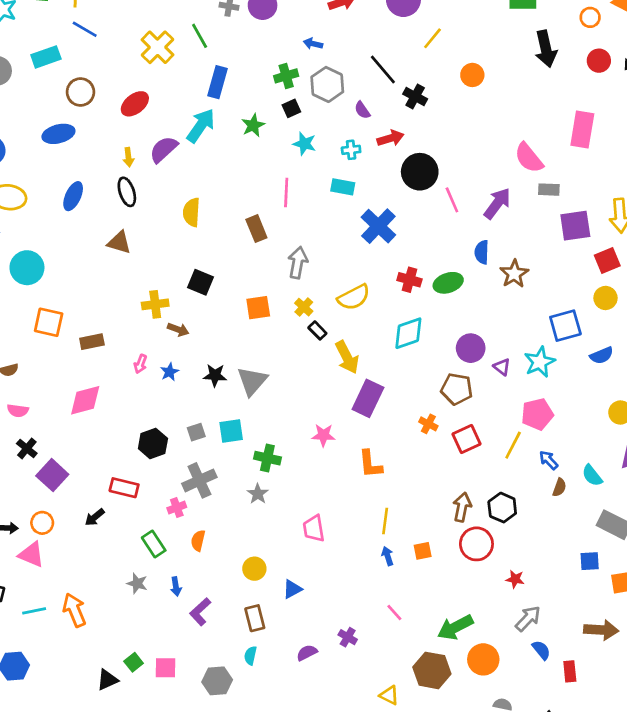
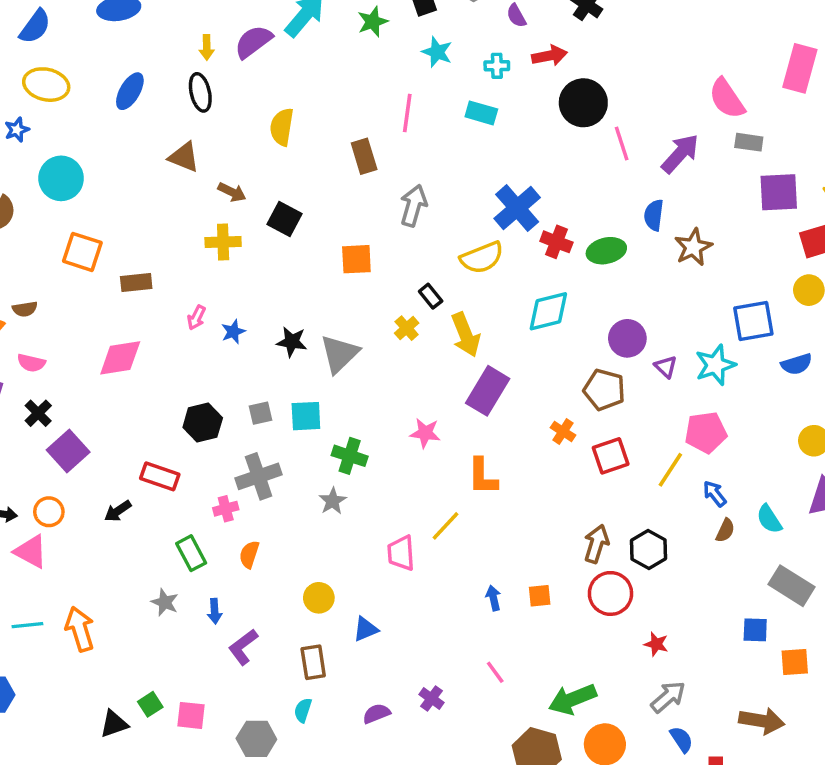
blue cross: (378, 226) -> (517, 208), moved
yellow cross: (304, 307) -> (407, 328), moved
brown arrow: (178, 329) -> (232, 192), moved
yellow line: (385, 521) -> (445, 526), moved, turned 30

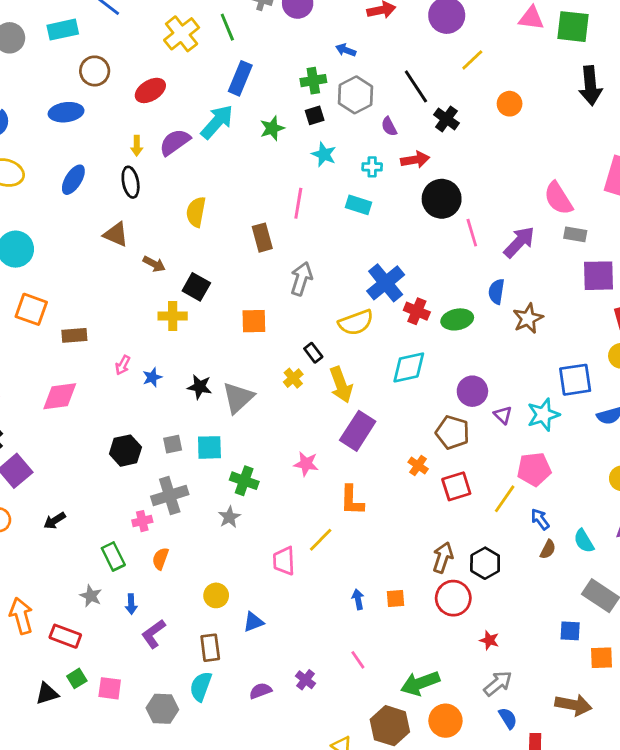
yellow cross: (223, 242) -> (173, 316), moved
red rectangle: (160, 476) -> (65, 636), moved
cyan semicircle: (303, 710) -> (201, 686), size x1.5

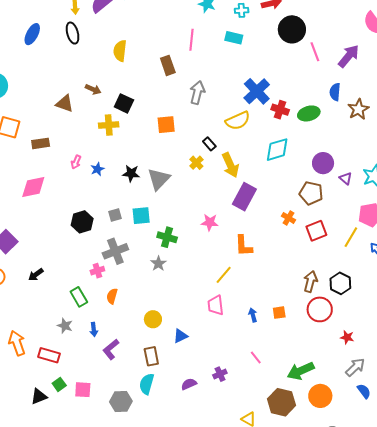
brown triangle: (116, 234) -> (65, 104), moved
pink trapezoid: (284, 561) -> (216, 305), moved
purple cross: (306, 680) -> (220, 374), turned 32

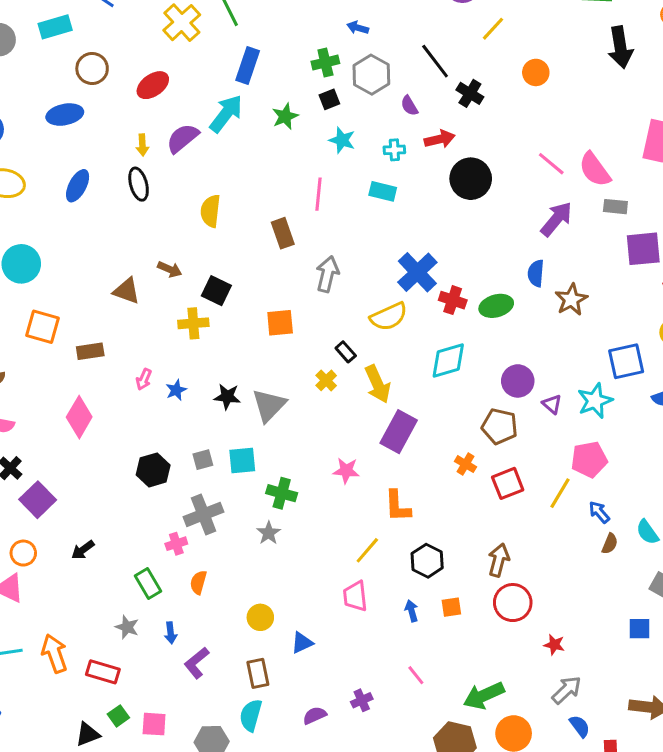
pink line: (315, 52) -> (551, 164), moved, turned -30
pink diamond: (33, 187) -> (79, 417), turned -48
black hexagon: (340, 283) -> (427, 561), moved

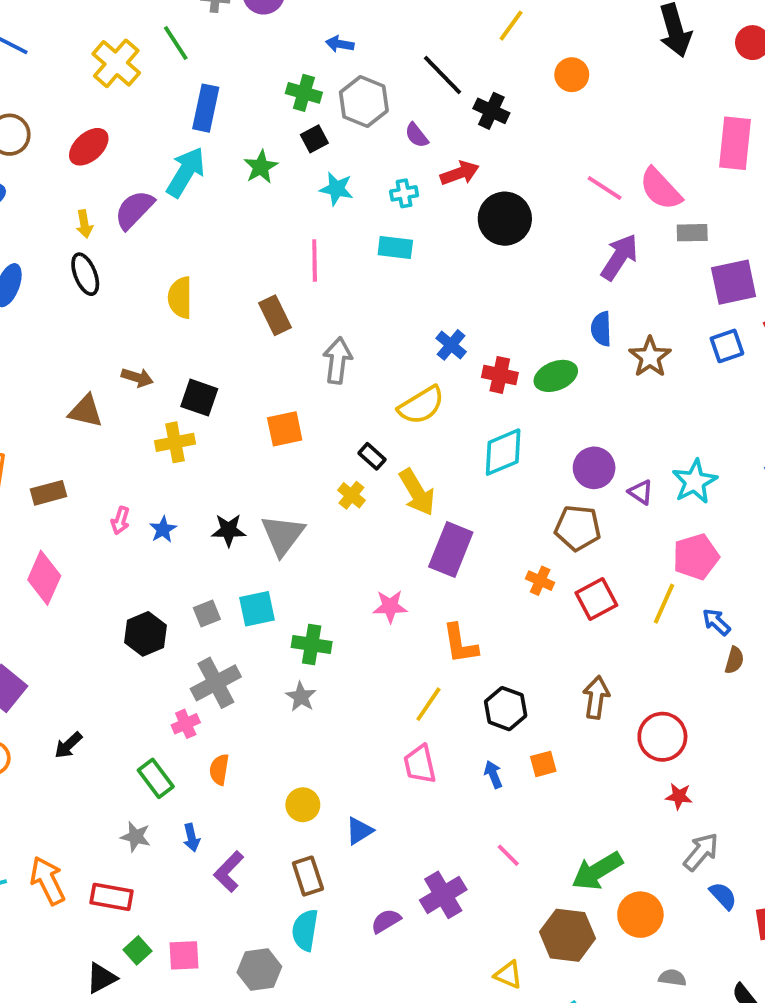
green cross: (325, 62) -> (304, 93), turned 36
blue cross: (417, 272) -> (451, 345), size x0.6
blue square: (626, 361) -> (727, 346), moved, size x0.7
red circle: (513, 603) -> (662, 737), moved
purple cross: (362, 700) -> (443, 895), size x1.6

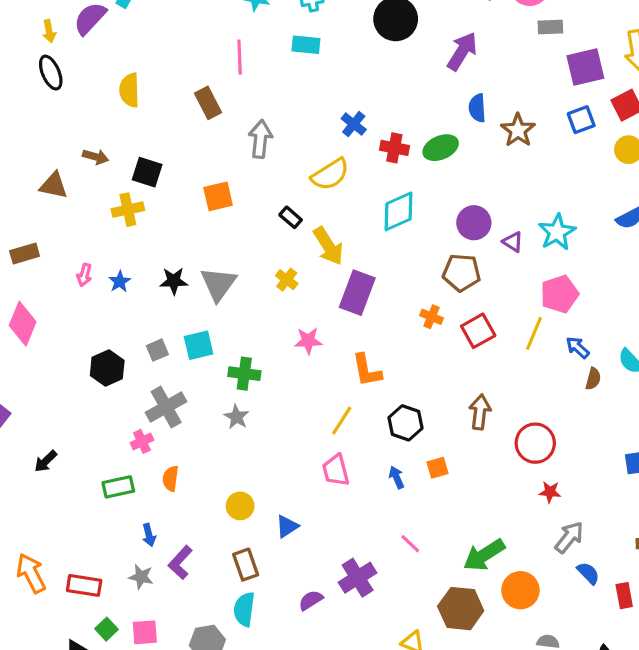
purple arrow: (619, 257) -> (462, 51), moved
yellow cross: (351, 495) -> (287, 280), moved
green rectangle: (156, 778) -> (118, 487), turned -64
gray star: (136, 837) -> (141, 577), moved

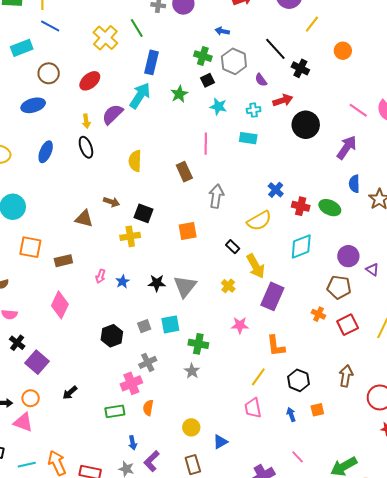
green ellipse: (441, 148) -> (330, 208), turned 45
gray cross: (166, 407) -> (148, 362), size x0.7
pink cross: (142, 441) -> (131, 383), size x1.5

